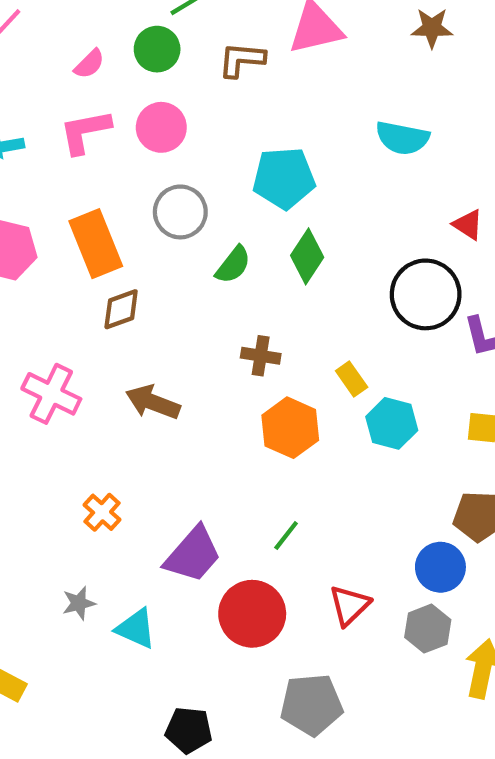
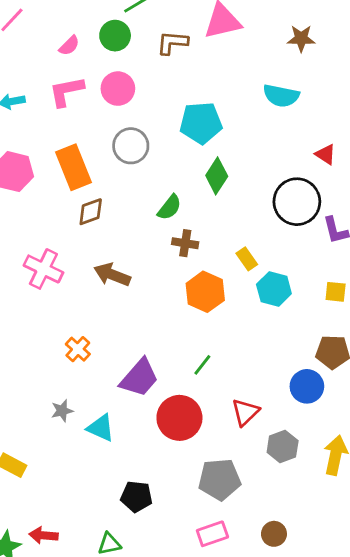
brown star: (432, 28) -> (301, 38), moved
green semicircle: (233, 265) -> (169, 207), moved
gray hexagon: (428, 629) -> (283, 446), moved

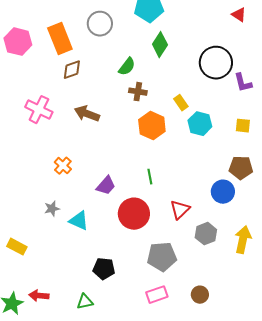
red triangle: (326, 154) -> (239, 15), moved
green line: (202, 365) -> (150, 177), turned -49
purple trapezoid: (139, 378) -> (106, 186), size x0.7

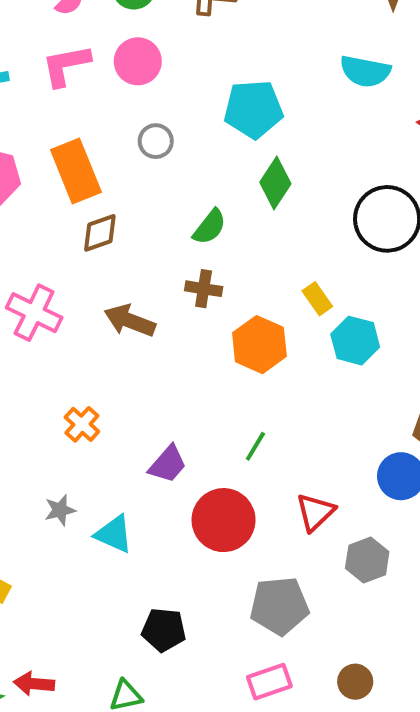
gray circle: (100, 24) -> (156, 141), size x0.7
brown cross: (138, 92) -> (204, 289), moved
green line: (150, 177) -> (255, 446), turned 42

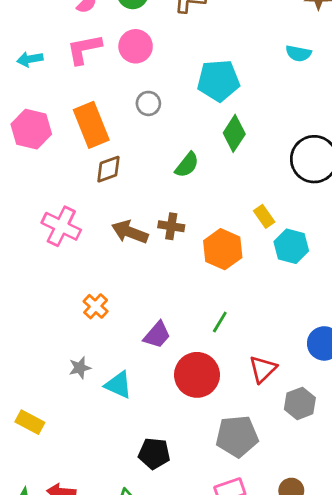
cyan semicircle: (365, 71) -> (298, 53), size x0.7
brown cross: (204, 289) -> (171, 226), moved

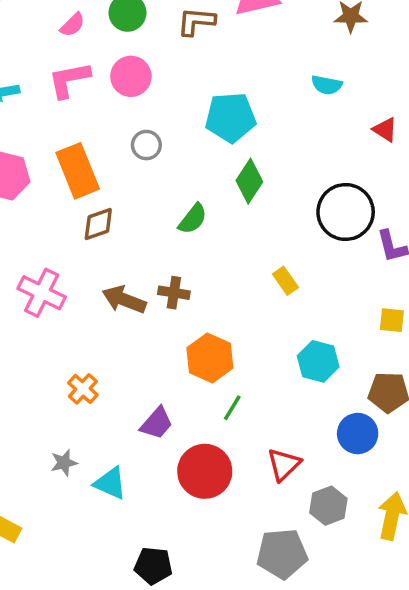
cyan hexagon: (291, 246) -> (318, 361), moved
orange hexagon: (223, 249) -> (210, 358), moved
gray pentagon: (237, 436) -> (282, 554), moved

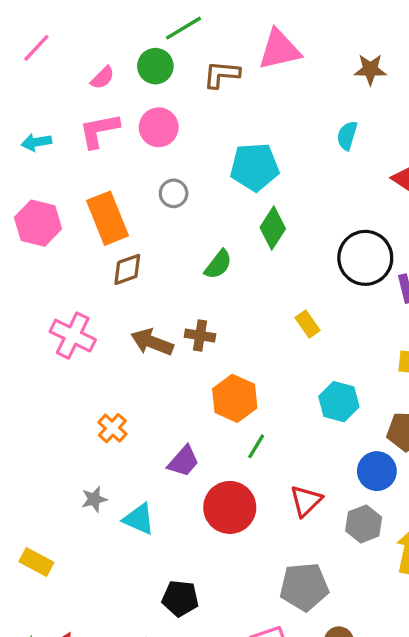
cyan semicircle: (327, 85) -> (347, 136), turned 96
gray hexagon: (328, 506) -> (364, 524), moved

